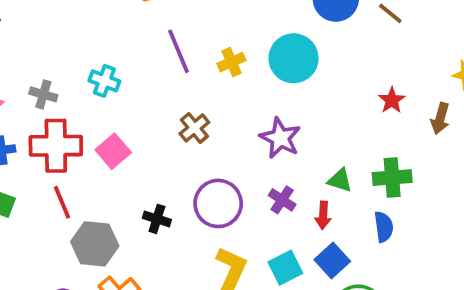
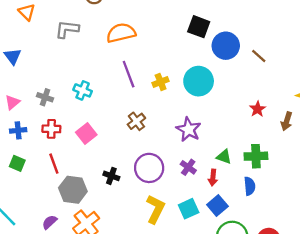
red cross: (56, 146) -> (51, 129), size x0.6

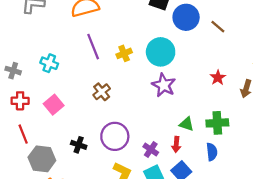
purple star: (189, 129) -> (164, 85), moved
purple cross: (188, 167) -> (151, 150), moved

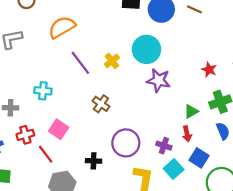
red star: (218, 78) -> (209, 70), moved
green triangle: (187, 124) -> (191, 111), turned -32
red line: (23, 134) -> (46, 154), moved

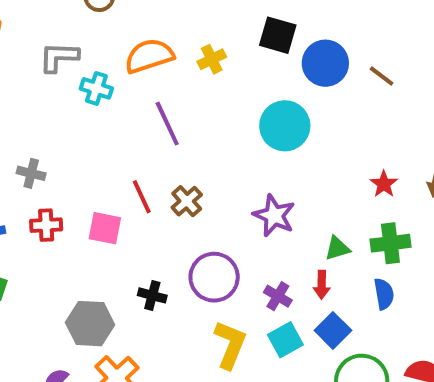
yellow cross: (112, 61) -> (212, 59), moved
purple star: (159, 80) -> (274, 216), moved
cyan cross: (43, 91) -> (96, 88), moved
pink square: (59, 129) -> (105, 228), turned -36
red line: (46, 154) -> (142, 197), moved

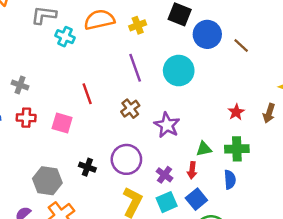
purple line: (167, 124) -> (135, 68), moved
red line: (142, 197) -> (87, 94), moved
brown cross: (187, 201) -> (130, 109), moved

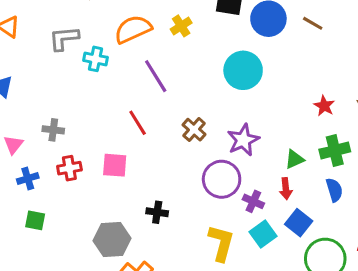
purple line: (135, 68) -> (156, 76), moved
purple star: (167, 125) -> (243, 140), turned 30
purple circle: (126, 159) -> (222, 179), moved

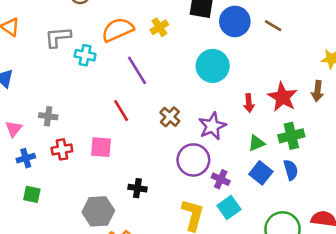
red star: (324, 106) -> (283, 97), size x1.6
red arrow: (286, 189) -> (249, 103), moved
blue square: (299, 223) -> (261, 173), moved

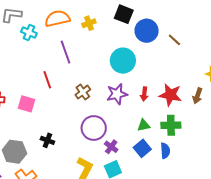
red star: (283, 97) -> (170, 95), turned -30
purple star: (212, 126) -> (117, 94), moved

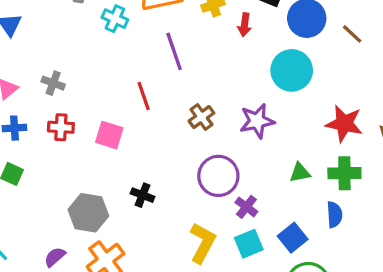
cyan circle: (123, 61) -> (292, 70), moved
red arrow: (144, 94) -> (244, 25), moved
blue square: (142, 148) -> (293, 238), moved

